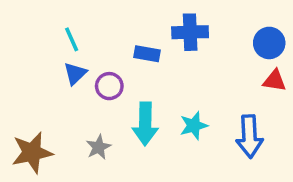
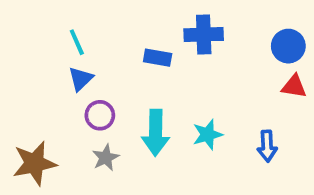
purple circle: (109, 86) -> (100, 115), moved
blue arrow: (249, 136) -> (267, 146), size x0.7

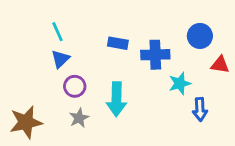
blue cross: (204, 35) -> (155, 55), moved
blue circle: (288, 46) -> (200, 36), moved
cyan star: (208, 135) -> (180, 83), moved

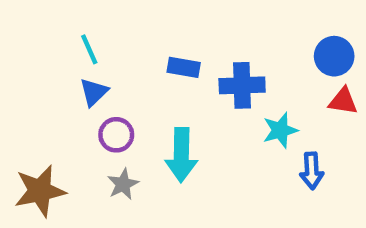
blue circle: (200, 36) -> (334, 56), moved

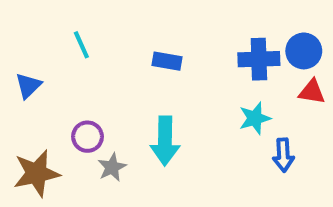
blue cross: (242, 85) -> (259, 59), moved
blue triangle: (94, 92) -> (28, 86), moved
purple circle: (116, 135) -> (88, 137), moved

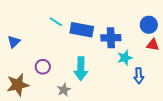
cyan line: (81, 45) -> (56, 22), moved, turned -32
blue cross: (259, 59) -> (111, 38), moved
blue rectangle: (167, 61) -> (82, 30), size x1.6
gray star: (112, 167) -> (64, 90), moved

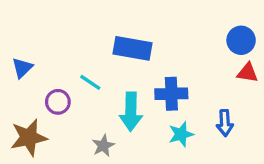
cyan line: (56, 22) -> (90, 82), moved
blue cross: (111, 38) -> (171, 94), moved
cyan star: (125, 58) -> (181, 134), moved
purple circle: (43, 67) -> (58, 102), moved

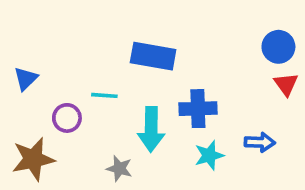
red triangle: (248, 73) -> (286, 84), turned 45
cyan line: (90, 82) -> (104, 95), turned -30
blue arrow: (225, 123) -> (260, 142), turned -85
gray star: (103, 146) -> (119, 168), turned -30

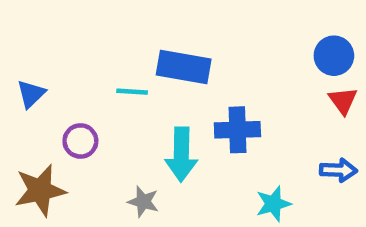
cyan line: (104, 95) -> (132, 92), moved
blue arrow: (260, 142) -> (338, 170), moved
cyan star: (209, 155) -> (273, 204), moved

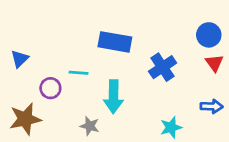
cyan line: (132, 92) -> (78, 73), moved
blue cross: (237, 130) -> (163, 67), moved, turned -32

